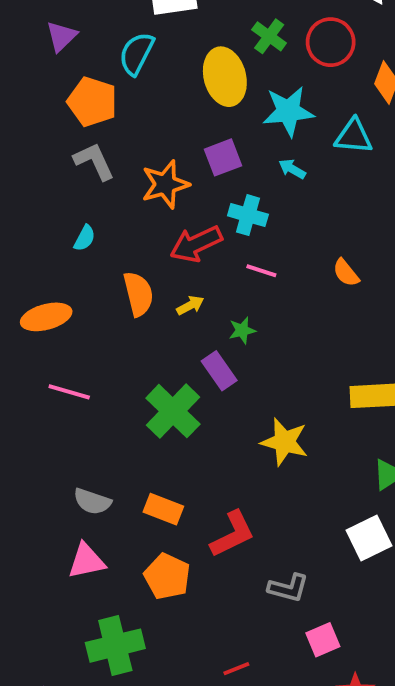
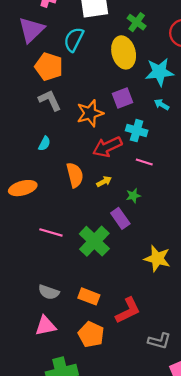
purple triangle: (62, 36) -> (31, 30), size x1.5
green cross: (269, 36) -> (137, 22), moved
pink line: (69, 392) -> (51, 232), moved

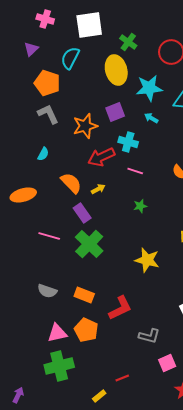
purple triangle: (31, 30) -> (31, 49), size x0.6
orange semicircle: (75, 175) -> (71, 183), turned -30
green star: (133, 196) -> (140, 206), moved
purple rectangle: (120, 218) -> (82, 213), moved
pink triangle: (46, 326) -> (57, 333), moved

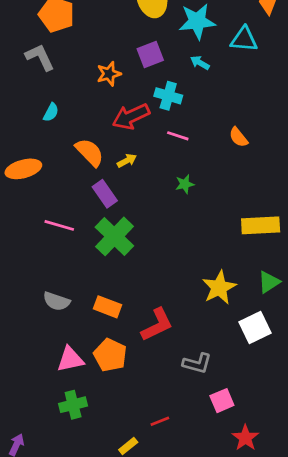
gray L-shape: (48, 114) -> (40, 57), moved
orange star: (85, 126) -> (109, 74), size x0.7
yellow star: (147, 260) -> (219, 287), moved, turned 30
green cross: (59, 366) -> (73, 405), size x0.7

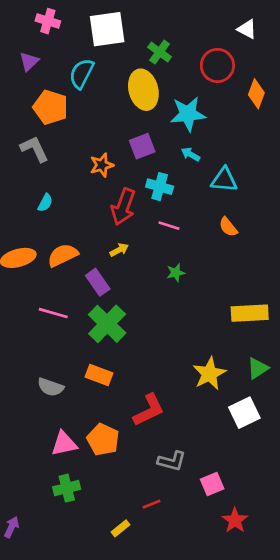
cyan triangle: (244, 39) -> (224, 180), moved
red arrow: (131, 117) -> (123, 207), turned -45
orange semicircle: (90, 152) -> (63, 255), moved, turned -72
orange rectangle: (108, 307) -> (99, 375), moved
gray L-shape: (197, 363) -> (172, 461), moved

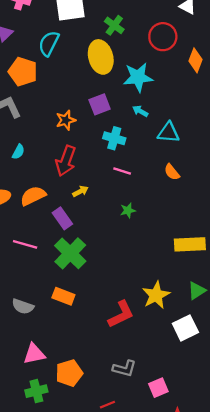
red arrow: (123, 207) -> (66, 161), moved
red L-shape: (149, 410) -> (121, 314), moved
orange pentagon: (103, 440) -> (69, 373), moved, turned 30

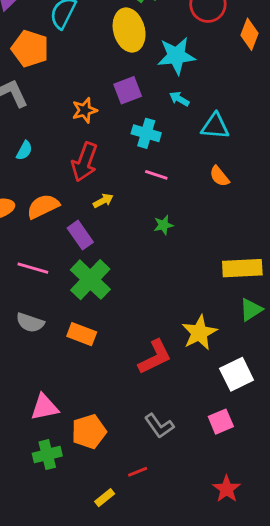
green triangle: (197, 291) -> (251, 310), moved
gray semicircle: (23, 306) -> (30, 323), moved
gray L-shape: (124, 369) -> (159, 426), turned 40
pink square: (158, 388) -> (221, 422), moved

